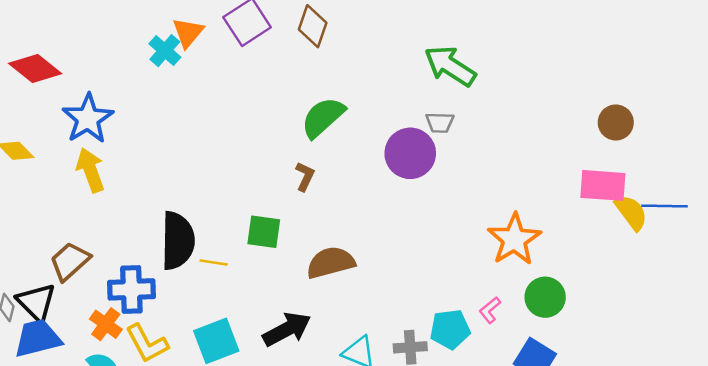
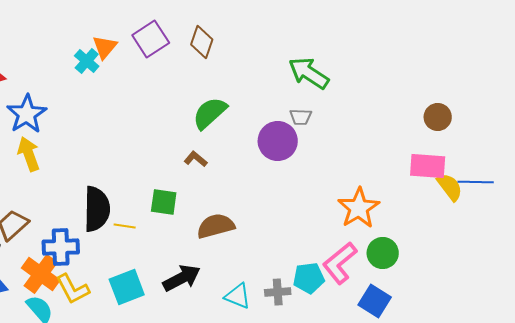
brown L-shape: (305, 176) -> (196, 159), turned -75
pink L-shape: (490, 310) -> (340, 263), size x2.0
orange cross: (106, 324) -> (41, 274), size x1.5

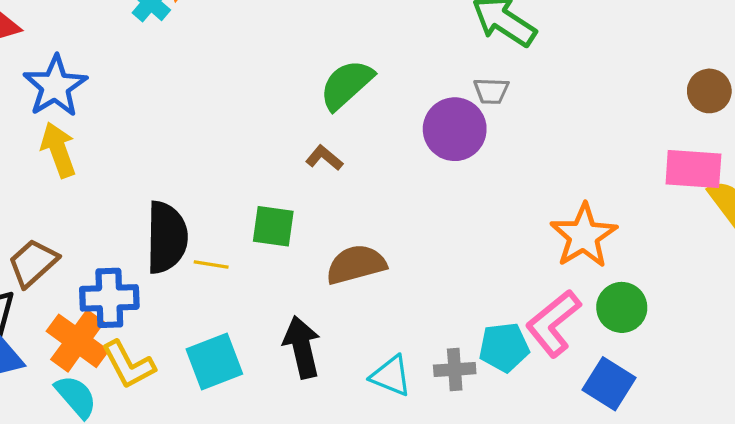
black arrow: (182, 278) -> (302, 347), turned -75

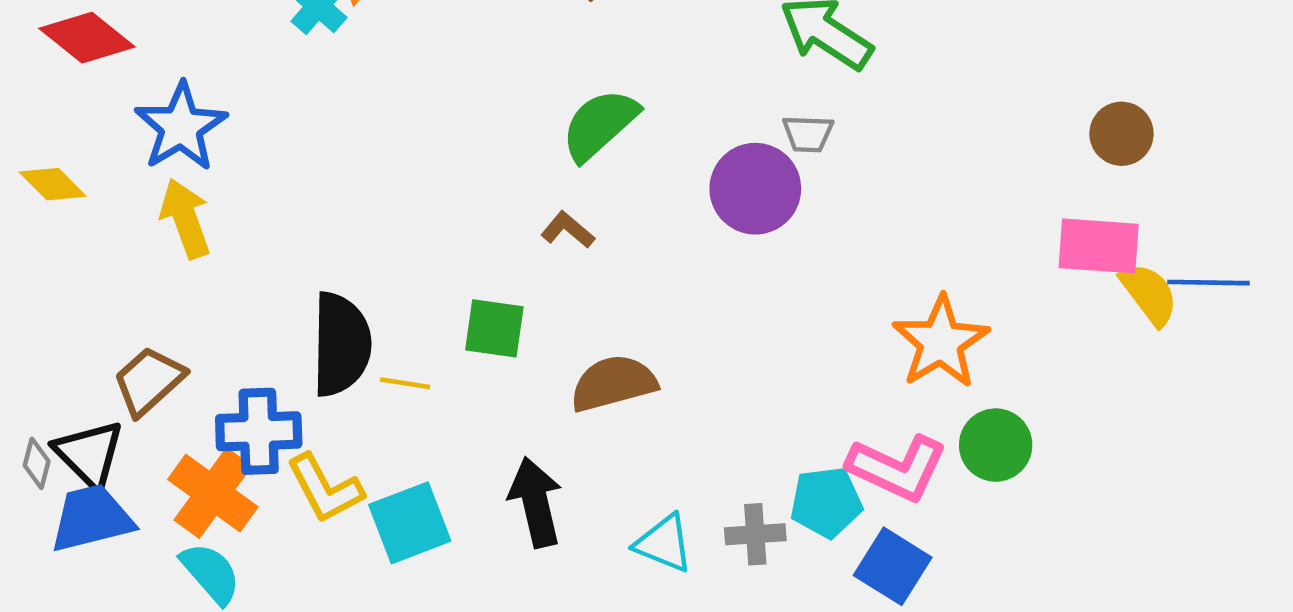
pink L-shape: (553, 323) -> (897, 468), turned -116
yellow L-shape: (128, 365) -> (325, 489), moved
blue square: (609, 384) -> (893, 566), moved

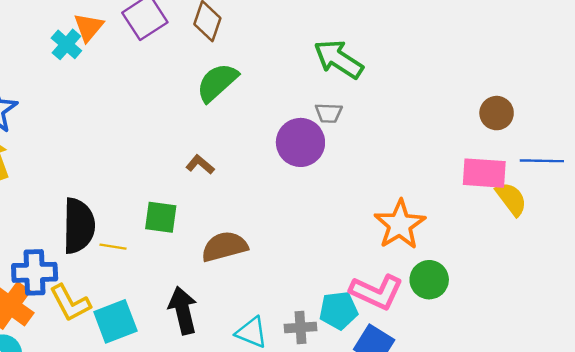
green semicircle: (600, 125) -> (217, 82), moved
blue line: (1208, 283) -> (542, 161), moved

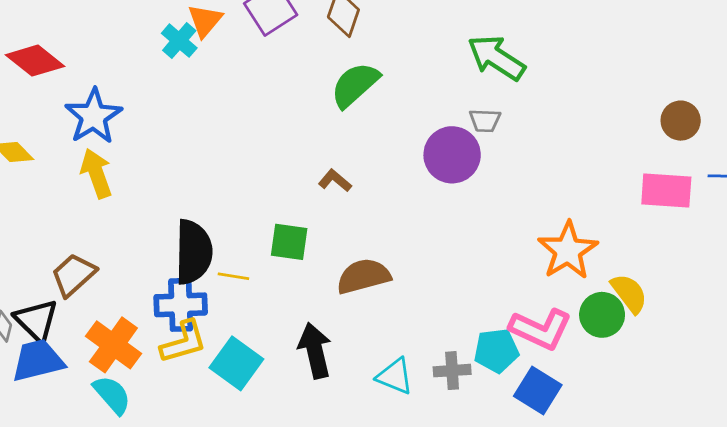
yellow semicircle: (511, 199) -> (629, 293), moved
blue cross: (35, 272) -> (181, 305), moved
yellow L-shape: (70, 303) -> (183, 342), turned -78
cyan square: (115, 321) -> (236, 363), turned -33

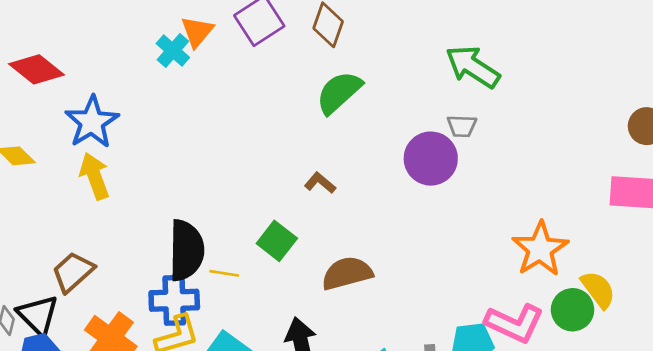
green square: (289, 242) -> (277, 241), turned 30

